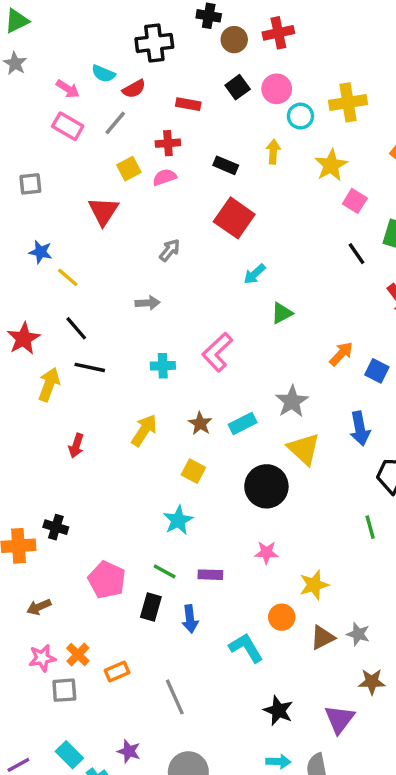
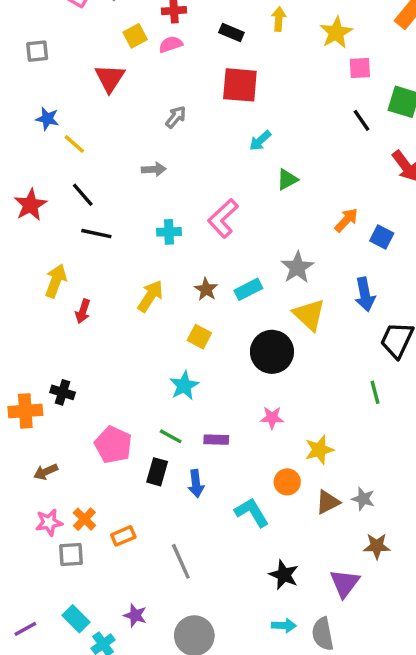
pink square: (355, 201) -> (360, 68), turned -35
red square: (234, 218) -> (240, 85), turned -30
yellow arrow: (49, 384) -> (56, 281), moved

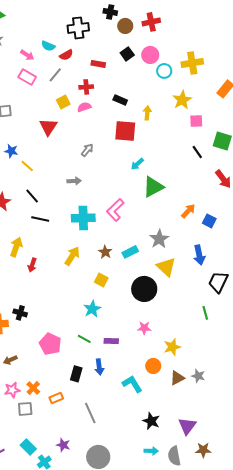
yellow arrow: (279, 19) -> (147, 113), moved
green triangle: (287, 179) -> (153, 187), size x1.6
cyan cross: (169, 232) -> (83, 218), size x1.6
black rectangle: (157, 472) -> (76, 374), moved
brown star: (377, 546) -> (203, 450), moved

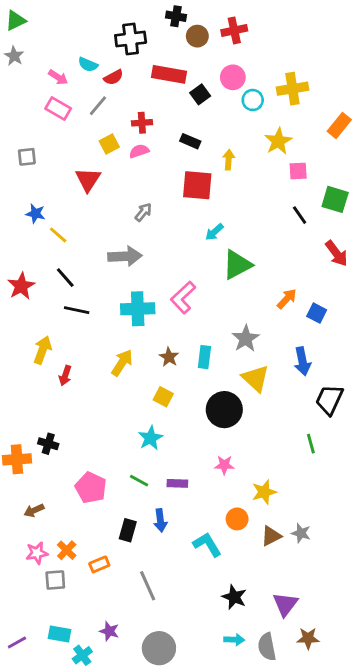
black square: (127, 54) -> (200, 94), moved
red rectangle: (98, 64) -> (169, 74), moved, size x1.6
gray arrow: (74, 181) -> (125, 256), size x1.6
cyan rectangle: (130, 252) -> (204, 357), turned -56
cyan rectangle: (28, 447) -> (60, 634), turned -35

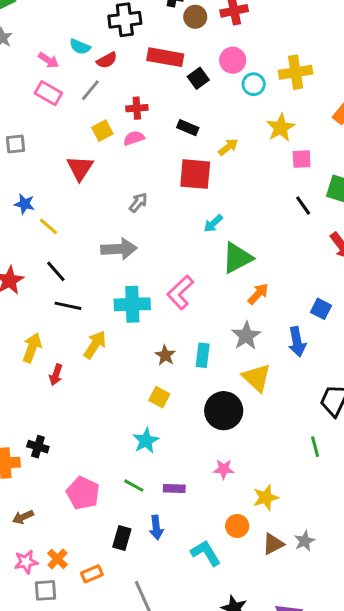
yellow arrow: (229, 160) -> (228, 147), turned 48
orange arrow: (287, 299) -> (258, 294), moved
blue arrow: (302, 361) -> (297, 342), moved
yellow arrow: (122, 363) -> (95, 345), moved
gray star: (301, 533) -> (305, 541), turned 30

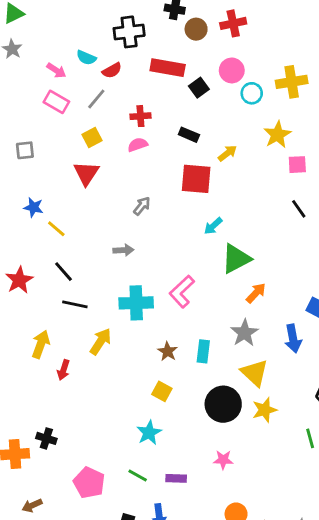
yellow square: (102, 131) -> (92, 137), moved
gray arrow: (119, 249) -> (123, 250), size x0.6
yellow star: (266, 498) -> (265, 410), moved

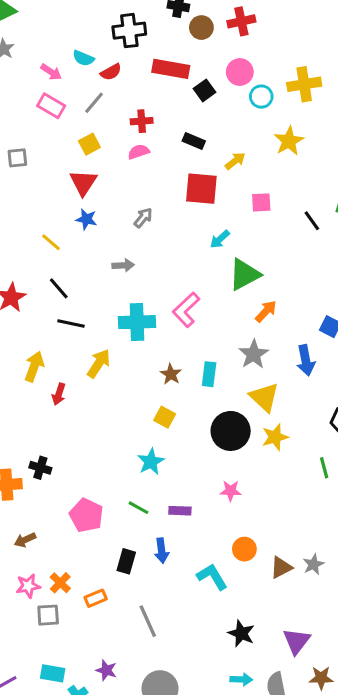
pink square: (297, 165) -> (261, 202), moved
blue star: (34, 207) -> (86, 219), moved

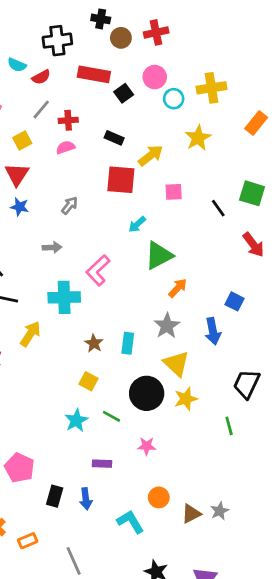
gray line: (94, 103) -> (41, 109), moved
yellow arrow: (235, 161) -> (151, 155), size x1.4
pink L-shape: (186, 310) -> (98, 270), moved
green line: (139, 508) -> (111, 416), moved
black rectangle: (126, 561) -> (55, 496), moved

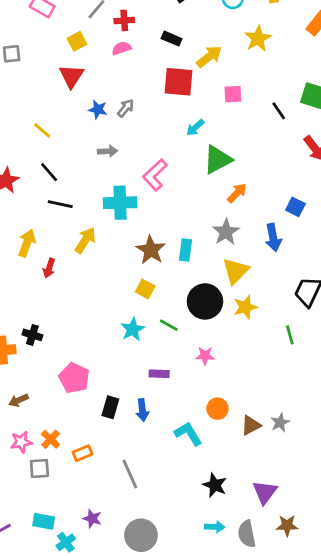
blue star: (20, 207) -> (98, 109), moved
brown star: (94, 343) -> (151, 250), size x1.5
yellow triangle: (176, 364) -> (236, 271), turned 32

